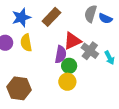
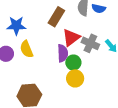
blue star: (21, 17) -> (16, 26), turned 30
brown rectangle: (51, 17) -> (56, 17), moved

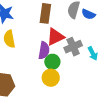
brown rectangle: (56, 17) -> (45, 13), turned -36
gray cross: (90, 43) -> (73, 47), turned 30

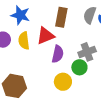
red triangle: (55, 37) -> (45, 36), moved
green circle: (52, 62) -> (79, 67), moved

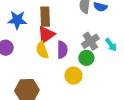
brown rectangle: (61, 17) -> (45, 17), moved
yellow semicircle: (24, 41) -> (42, 50), moved

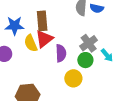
cyan arrow: (111, 45) -> (107, 55), moved
yellow semicircle: (42, 50) -> (31, 43), moved

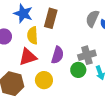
red triangle: (44, 39) -> (28, 57), moved
yellow circle: (73, 78) -> (44, 80), moved

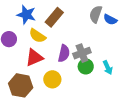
brown rectangle: (51, 18) -> (54, 17), turned 30
yellow semicircle: (33, 35) -> (37, 36), turned -48
gray cross: (87, 55) -> (82, 53), moved

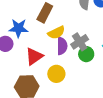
blue star: (26, 15) -> (19, 28), moved
yellow semicircle: (37, 36) -> (56, 33), moved, turned -48

